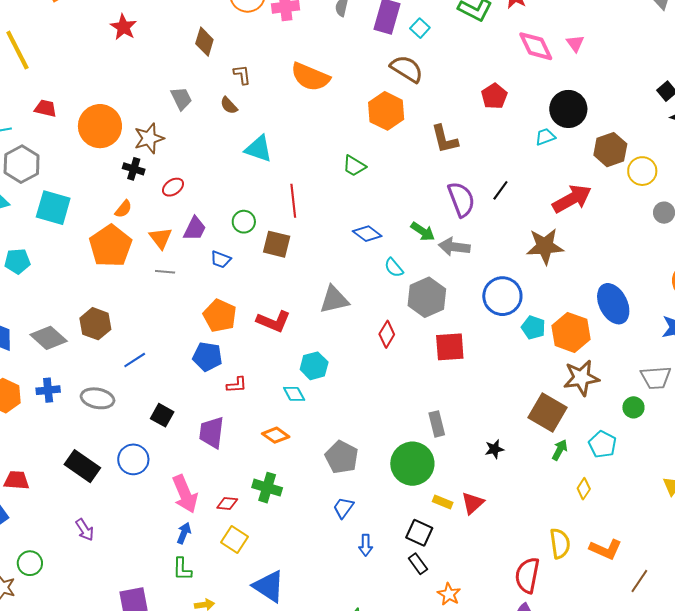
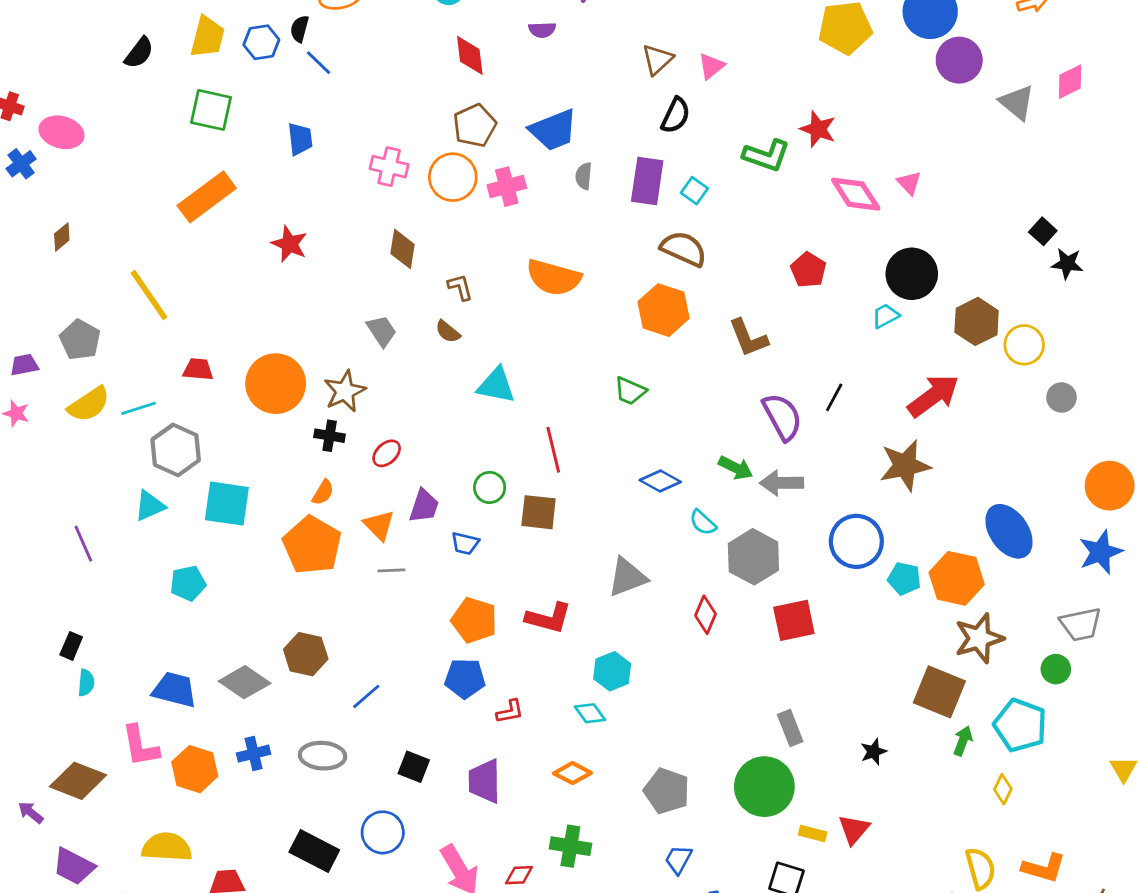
cyan pentagon: (602, 444) -> (1020, 725), size x1.4

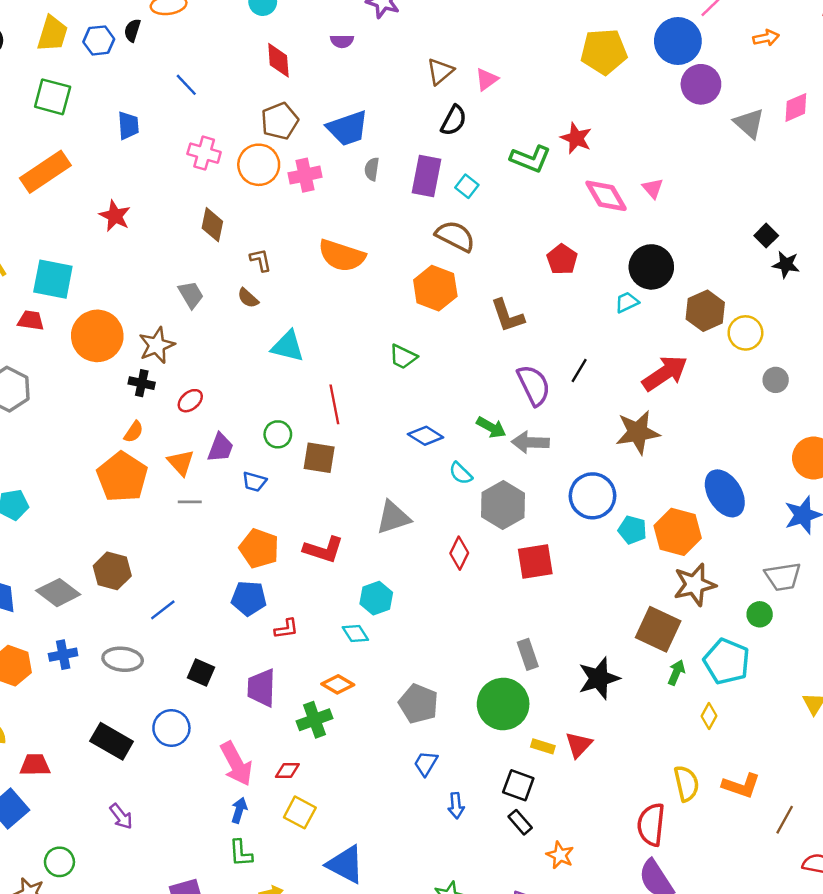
blue line: (318, 63) -> (186, 85), moved
cyan square: (227, 504) -> (53, 279), moved
black star: (874, 752) -> (599, 678), size x1.8
green cross: (570, 846) -> (315, 720), moved, turned -32

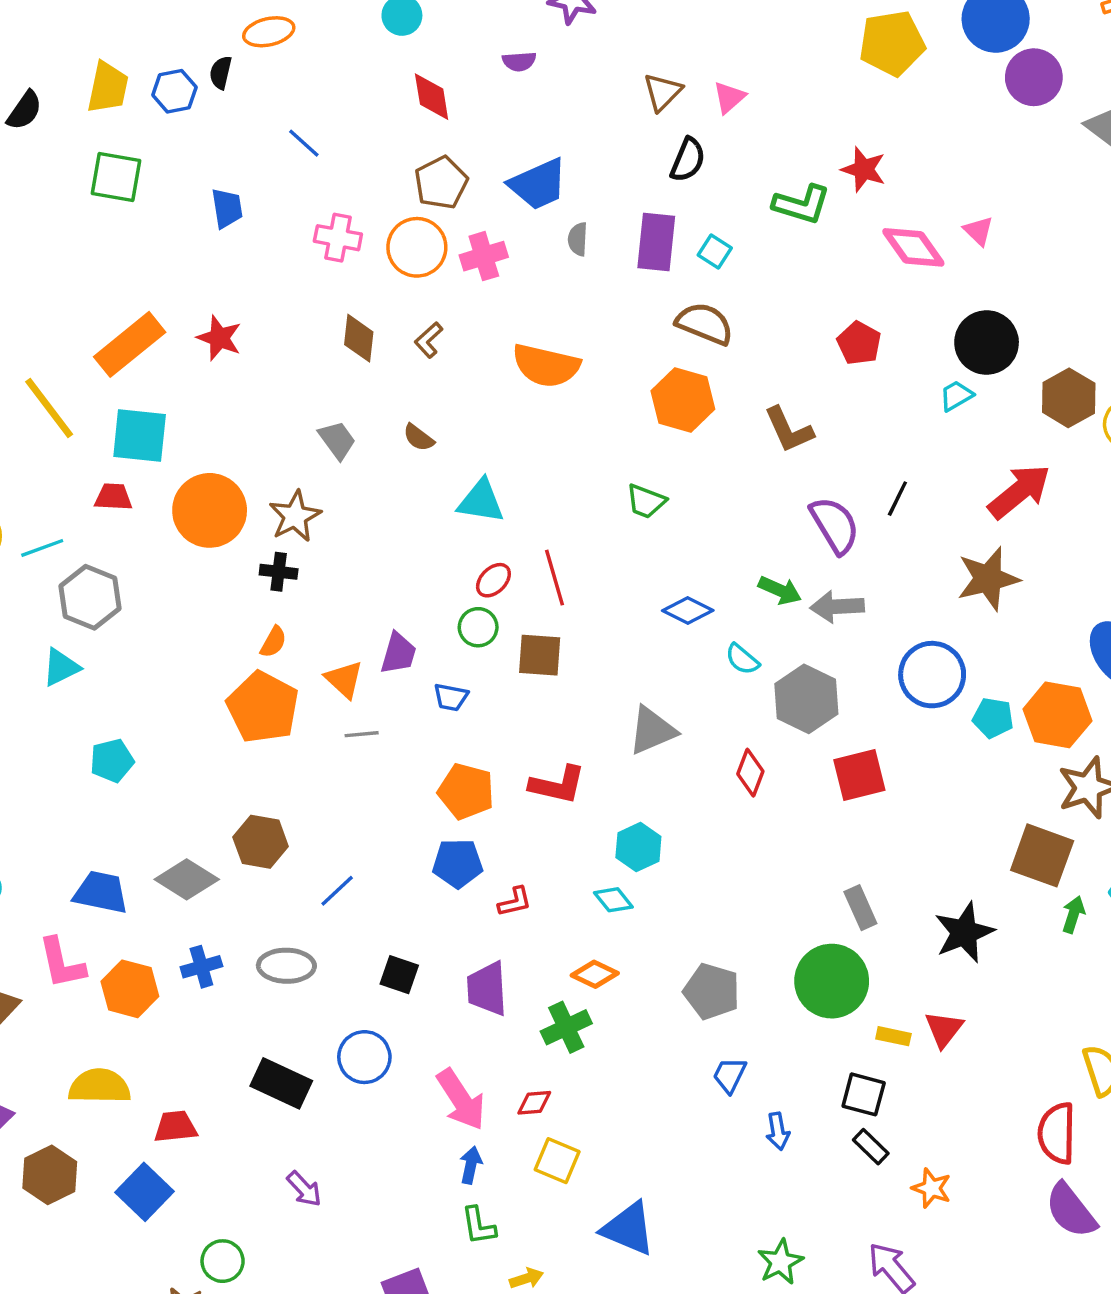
orange rectangle: (45, 172) -> (130, 344), moved
brown L-shape: (261, 260) -> (429, 340), moved, turned -115
red ellipse: (190, 401) -> (493, 580), moved

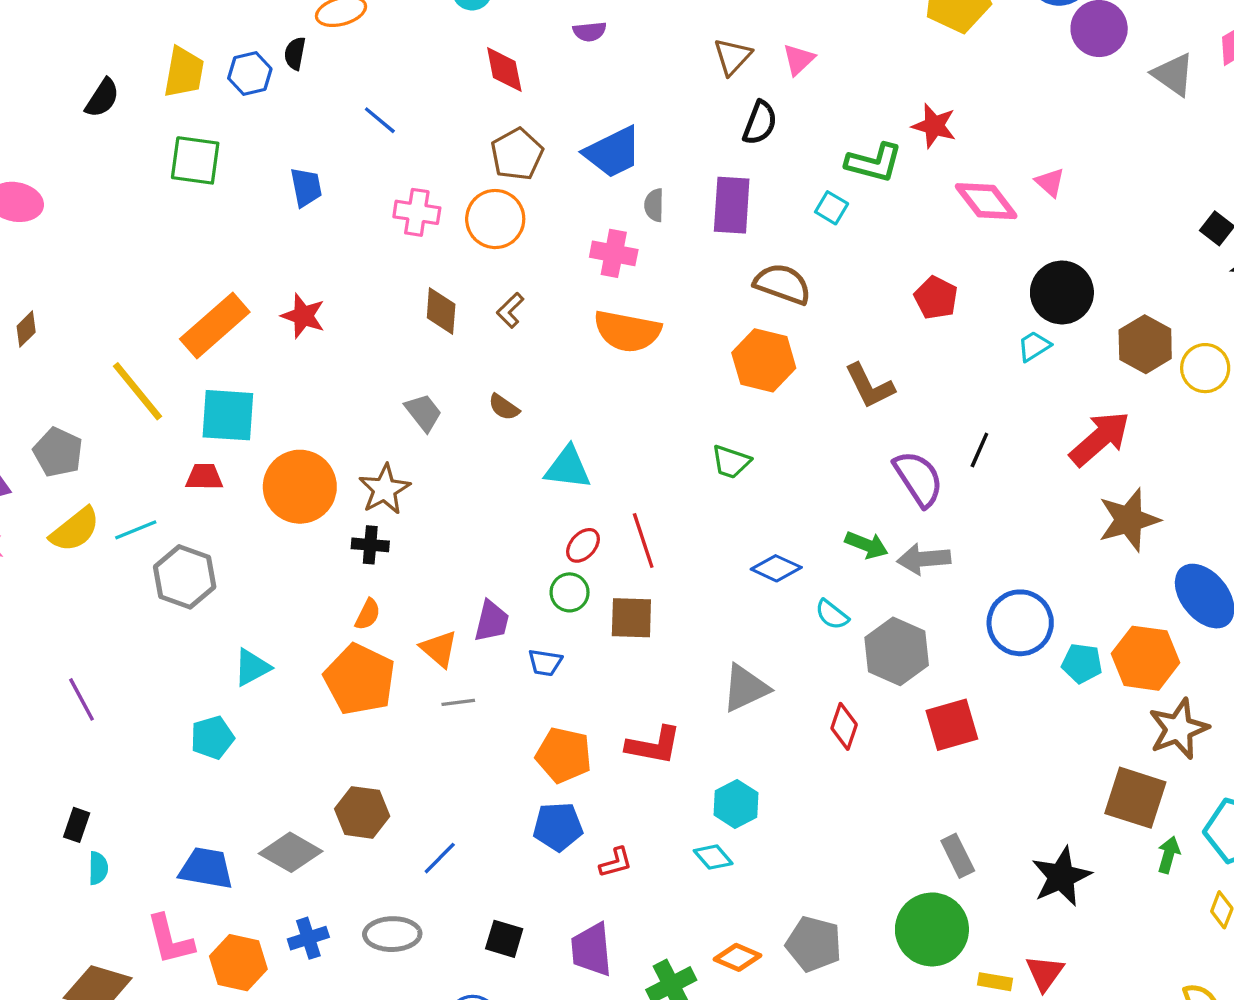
cyan square: (715, 251) -> (832, 208), moved
pink cross: (484, 256) -> (614, 253), moved, turned 30
brown star: (988, 579) -> (1129, 520), moved
cyan triangle: (61, 667) -> (252, 667), moved
orange diamond: (595, 974) -> (737, 957), moved

